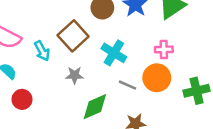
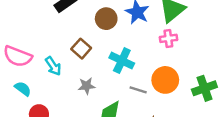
brown square: (73, 36) -> (81, 49), size x0.7
pink cross: (164, 49) -> (168, 38), moved

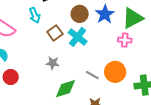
cyan cross: (122, 61) -> (78, 37), moved
cyan arrow: (53, 66) -> (35, 15), moved

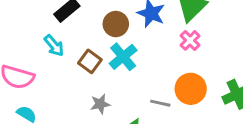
cyan cross: (78, 37) -> (123, 57), turned 30
pink cross: (125, 40) -> (190, 40), turned -32

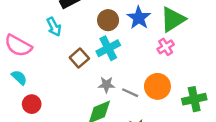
brown square: (90, 61) -> (79, 58), moved
gray star: (100, 104) -> (106, 85), moved

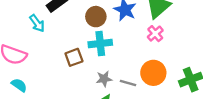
cyan arrow: (54, 27) -> (37, 23), moved
cyan cross: (108, 48) -> (100, 44), turned 30
brown square: (79, 58) -> (74, 57), turned 30

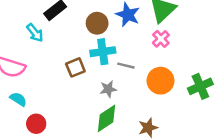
gray line: (128, 83) -> (126, 66), moved

